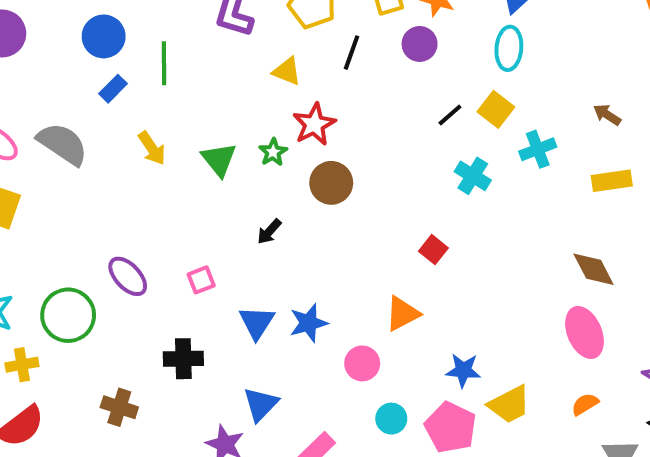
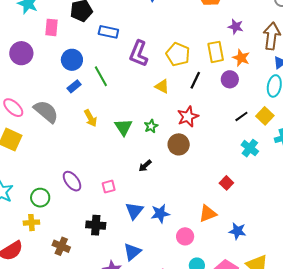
green line: (164, 63) -> (101, 76), turned -35
red star: (314, 124) -> (188, 117), moved
green circle: (68, 315) -> (40, 198), size x0.7
yellow cross: (22, 365) -> (31, 223), moved
blue star: (463, 370) -> (237, 231), moved

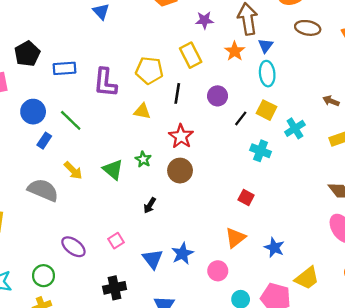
orange star: (241, 58) -> (235, 51), moved, turned 30
purple circle: (230, 79) -> (218, 96), moved
gray semicircle: (46, 112) -> (43, 190), moved
blue star: (237, 231) -> (274, 248), turned 30

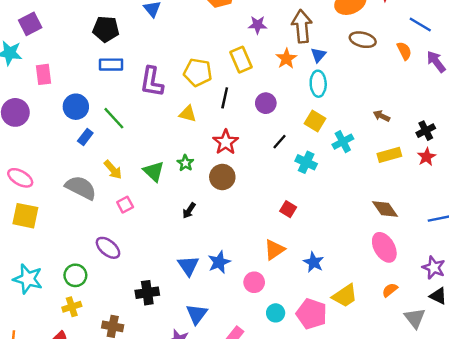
black pentagon: (27, 54) -> (106, 29), moved, turned 30
black line: (241, 118) -> (279, 142), moved
pink square: (116, 241) -> (125, 205), moved

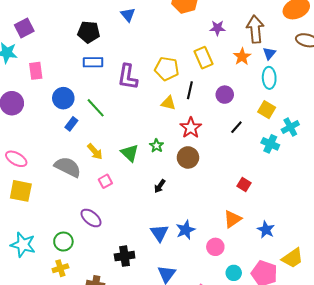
yellow triangle: (188, 114) -> (168, 103), moved
cyan cross: (306, 162) -> (270, 144), moved

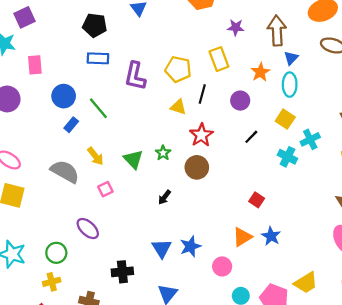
orange star: (242, 57) -> (260, 72), moved
blue star: (266, 230) -> (271, 236), moved

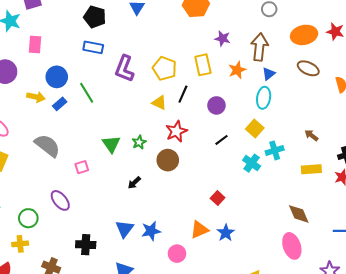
orange star: (260, 72) -> (237, 70), moved
yellow arrow: (95, 156) -> (36, 97), moved, turned -48

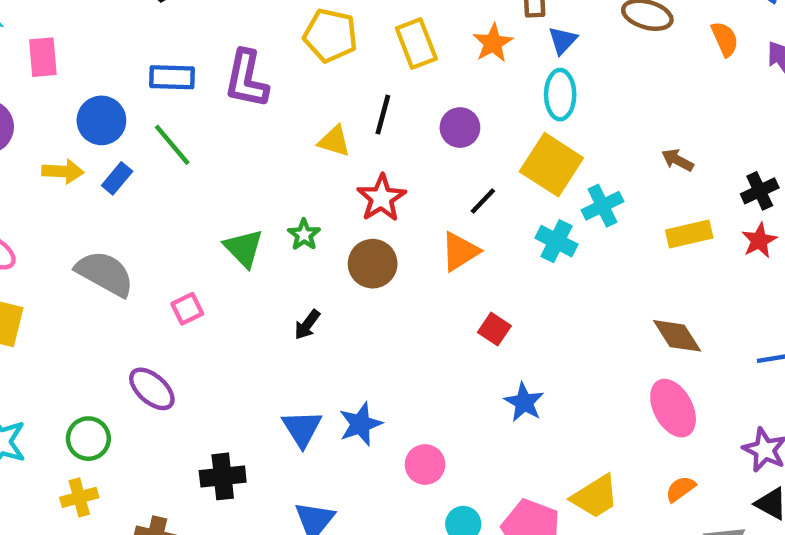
blue rectangle: (93, 47) -> (172, 77), moved
yellow pentagon: (165, 68) -> (330, 35), moved
yellow square: (255, 129) -> (551, 165), size x1.5
orange triangle: (199, 230) -> (460, 251), moved

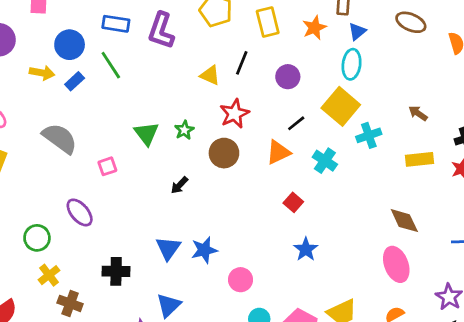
cyan cross: (556, 241) -> (325, 161), moved
yellow cross: (79, 497) -> (49, 275), moved, turned -30

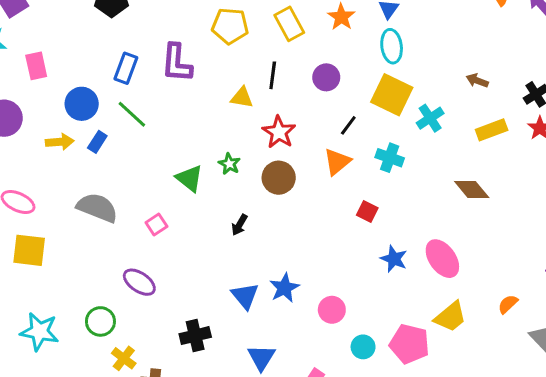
blue rectangle: (116, 24) -> (126, 68), turned -64
brown diamond: (404, 221) -> (472, 190), moved
pink ellipse: (396, 264) -> (442, 259), moved

